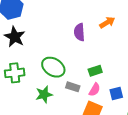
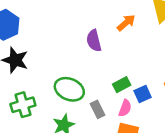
gray rectangle: (73, 87) -> (97, 109), turned 56
blue square: (116, 93) -> (143, 94), moved

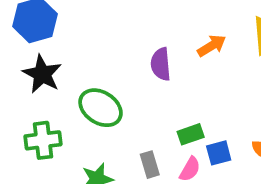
green ellipse: (69, 89) -> (101, 108), moved

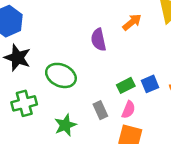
blue square: (219, 153) -> (150, 84), moved

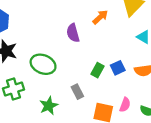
green rectangle: (126, 85) -> (98, 70), turned -32
pink semicircle: (129, 110) -> (125, 105), moved

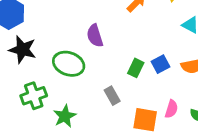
purple semicircle: (73, 33) -> (95, 36), moved
green star: (49, 106) -> (65, 116), moved

